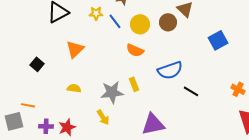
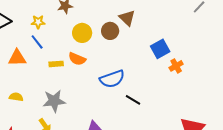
blue line: (115, 21) -> (37, 42), moved
orange triangle: (75, 49) -> (17, 58), turned 42
yellow rectangle: (134, 84) -> (56, 64), moved, turned -72
orange cross: (238, 89) -> (176, 66), moved, turned 32

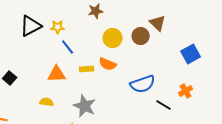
yellow star: (38, 22) -> (58, 27), moved
orange triangle: (17, 58) -> (57, 74), moved
orange cross: (176, 66) -> (186, 91), moved
gray star: (54, 101) -> (85, 106), turned 30

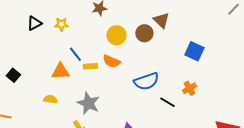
black triangle: (31, 26) -> (34, 23), size x0.7
blue line: (68, 47) -> (75, 54), moved
blue square: (191, 54) -> (194, 51), turned -36

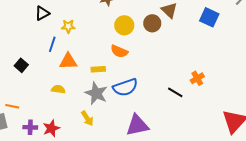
yellow star: (61, 24) -> (68, 26), moved
blue square: (194, 51) -> (209, 17), moved
blue line: (75, 54) -> (52, 44), moved, turned 56
yellow rectangle: (90, 66) -> (98, 69), moved
blue semicircle: (146, 81) -> (125, 87), moved

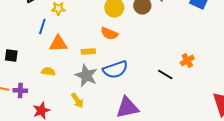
black square: (21, 65) -> (11, 56), moved, turned -32
purple cross: (30, 127) -> (20, 91), moved

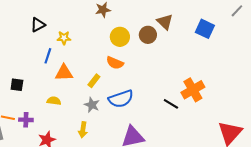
yellow rectangle: (88, 52) -> (94, 81), turned -48
orange cross: (187, 61) -> (193, 90), size x1.6
gray star: (86, 76) -> (92, 105), size x0.7
yellow arrow: (77, 101) -> (83, 130), turned 42

